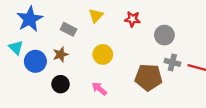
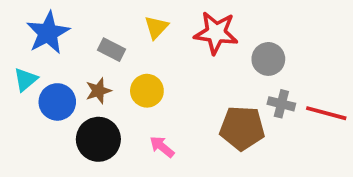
red star: (132, 19) -> (216, 33), size x1.6
cyan triangle: (16, 48) -> (26, 80), turned 35
yellow circle: (103, 54) -> (147, 91), moved
black circle: (61, 84) -> (98, 139), size x1.5

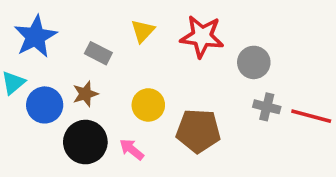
yellow circle: (147, 91) -> (148, 105), moved
brown pentagon: (242, 128) -> (198, 131), moved
pink arrow: (162, 147) -> (132, 149), moved

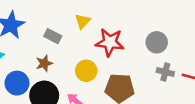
red star: (202, 37) -> (110, 42), moved
blue circle: (45, 105) -> (17, 83), moved

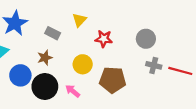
red star: (110, 42) -> (104, 39), size x0.7

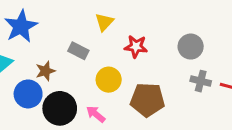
gray rectangle: (53, 33) -> (78, 51), moved
brown star: (45, 58) -> (45, 71), moved

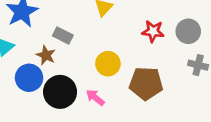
red star: (136, 47) -> (153, 31), moved
gray rectangle: (78, 51) -> (63, 36), moved
brown star: (45, 71) -> (46, 55), turned -30

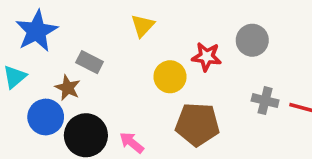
gray circle: (188, 31) -> (252, 40), moved
yellow circle: (108, 64) -> (170, 77), moved

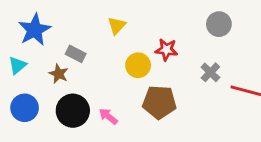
gray circle: (252, 40) -> (219, 24), moved
gray cross: (265, 101) -> (210, 72), moved, turned 30
blue circle: (46, 117) -> (25, 108), moved

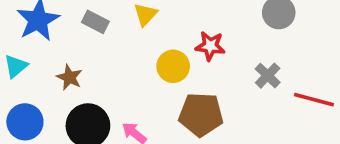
gray rectangle: (76, 54) -> (95, 22), moved

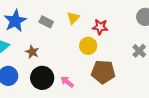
red star: (210, 46) -> (100, 27), moved

